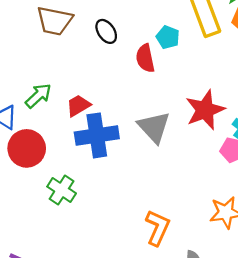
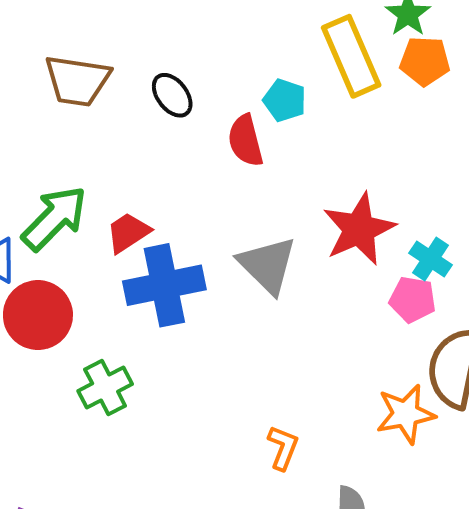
green arrow: (38, 96) -> (54, 218), size x1.4
green cross: (62, 190) -> (105, 388), turned 32
orange L-shape: (158, 228) -> (283, 448), size x0.7

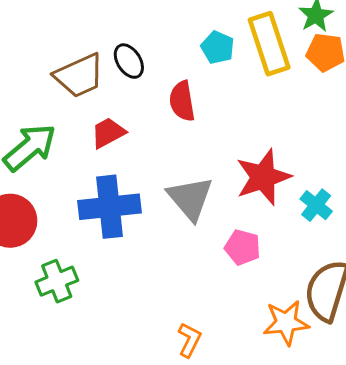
brown trapezoid: (77, 81) -> (79, 76), moved, turned -38
cyan pentagon: (285, 100) -> (218, 47), moved
red trapezoid: (128, 233) -> (108, 133), moved
pink pentagon: (413, 300) -> (243, 247), moved

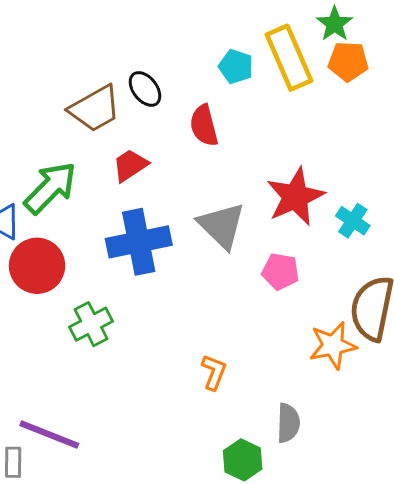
orange L-shape: (189, 340) -> (214, 372), moved

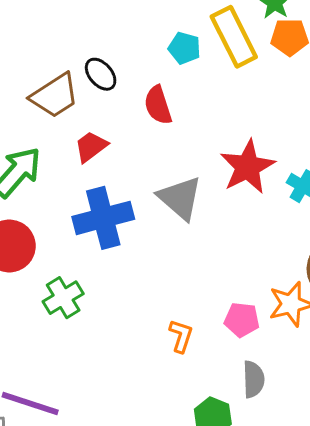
pink pentagon: (280, 271) -> (242, 320), moved

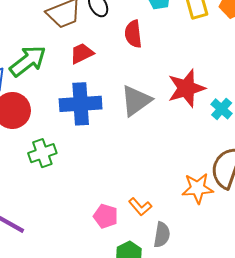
gray triangle: (180, 198) -> (136, 101), turned 32
pink pentagon: (242, 320) -> (106, 216), moved
orange L-shape: (181, 336) -> (140, 207), moved, turned 110

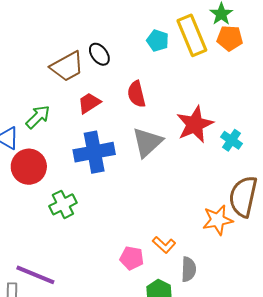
red semicircle: (133, 34) -> (136, 94), moved
green arrow: (28, 61) -> (38, 117), size x0.7

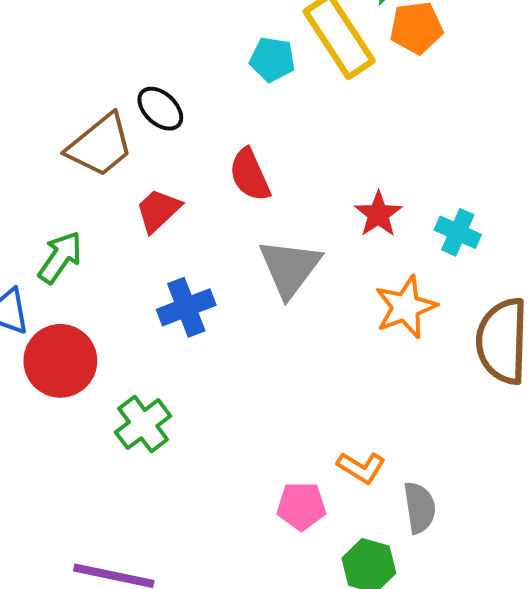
red star: (195, 124) -> (378, 214), size x0.6
blue cross: (94, 152) -> (186, 307), size x0.7
orange star: (218, 220) -> (406, 307), moved

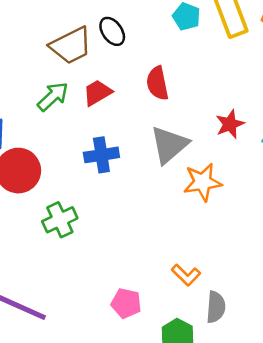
green arrow: (60, 257) -> (53, 96), moved
orange star: (406, 307) -> (203, 182), moved
pink pentagon: (301, 506) -> (126, 303), moved

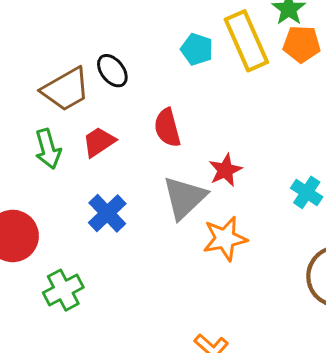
green arrow: (53, 96) -> (48, 149), turned 120
red star: (230, 124) -> (225, 170), moved
blue cross: (101, 155) -> (107, 213), turned -32

